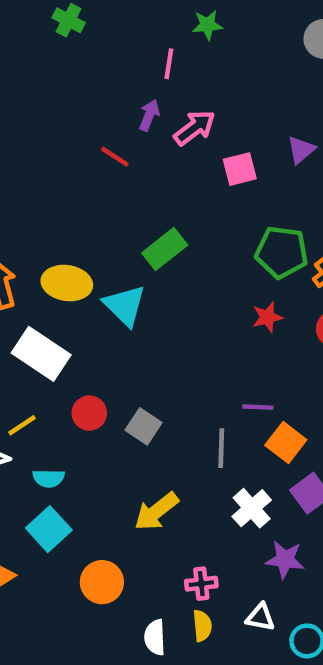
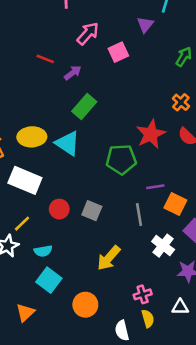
purple arrow: (149, 115) -> (73, 73), moved, turned 42
purple triangle: (301, 150) -> (145, 25), moved
green pentagon: (282, 252) -> (121, 159), moved
red star: (267, 317) -> (151, 134), size x1.6

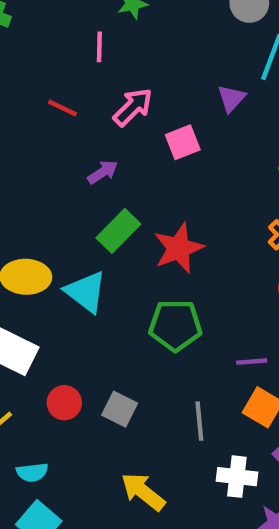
red line: (45, 59) -> (62, 108), moved
red star: (151, 134) -> (179, 248), moved
purple line: (155, 187) -> (252, 362), moved
white cross: (163, 246) -> (237, 477), turned -35
yellow arrow: (109, 258) -> (143, 492), turned 84

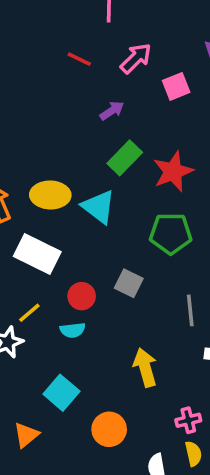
gray square: (120, 409) -> (129, 283), moved
cyan semicircle: (32, 472) -> (73, 330), moved
yellow arrow: (143, 492) -> (145, 367), turned 36

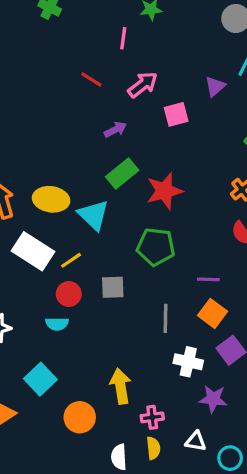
gray square: (129, 283) -> (113, 287), turned -35
yellow line: (29, 313) -> (71, 260), moved
yellow arrow: (145, 367) -> (121, 386), moved

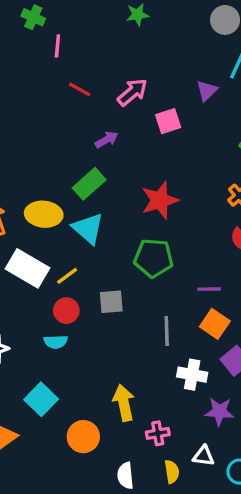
pink line: (123, 38) -> (57, 46), moved
green rectangle: (122, 174) -> (89, 184), moved
yellow semicircle: (153, 448) -> (172, 472), moved

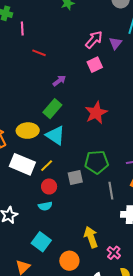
pink arrow: (132, 92) -> (94, 40), moved
green pentagon: (153, 258) -> (97, 162), moved
pink cross: (158, 433) -> (114, 253), turned -32

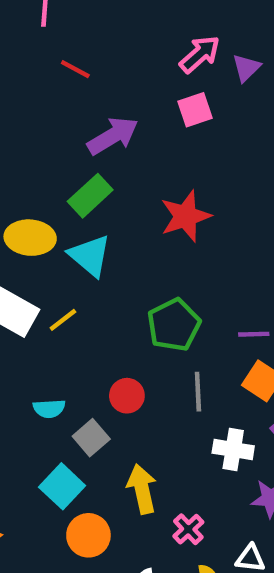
purple arrow: (59, 81) -> (113, 136), size x1.6
green pentagon: (97, 162) -> (174, 325), turned -30
gray square: (75, 178) -> (91, 438), moved, turned -35
red circle: (49, 186) -> (127, 396), moved
cyan square: (41, 242) -> (62, 486), moved

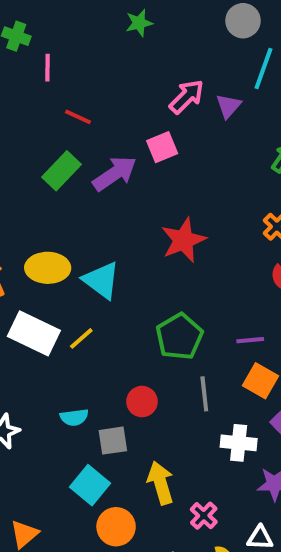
pink square: (195, 110) -> (162, 147), moved
green rectangle: (90, 196) -> (62, 171), moved
gray square: (91, 438) -> (113, 441), turned 36

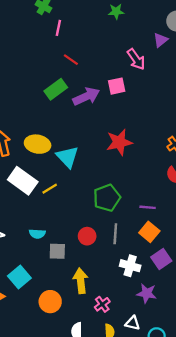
pink arrow: (187, 97) -> (136, 59), turned 90
purple triangle: (228, 106) -> (161, 40), moved
red circle: (142, 402) -> (87, 236), moved
cyan square: (90, 485) -> (19, 277), moved

